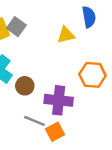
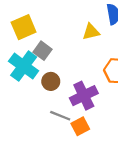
gray square: (16, 27) -> (42, 51), moved
purple cross: (59, 100) -> (84, 96), turned -32

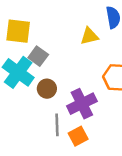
yellow square: (24, 27) -> (18, 31), turned 30
gray line: (60, 116) -> (57, 125), turned 66

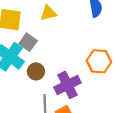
yellow triangle: (89, 36) -> (48, 13), moved

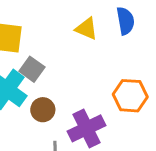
yellow triangle: (48, 13) -> (87, 29), moved, turned 36

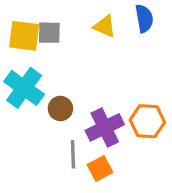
gray square: (32, 69) -> (49, 33), moved, turned -35
orange hexagon: (130, 96) -> (147, 121), moved

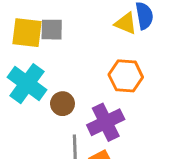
yellow triangle: (105, 26) -> (126, 23), moved
orange hexagon: (147, 121) -> (126, 76), moved

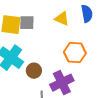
yellow triangle: (126, 23) -> (62, 19), moved

